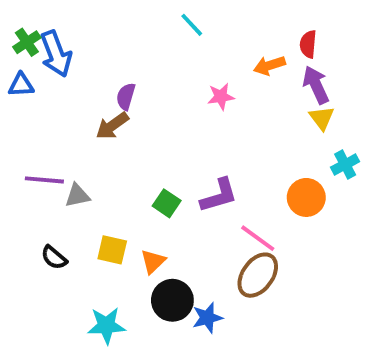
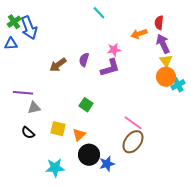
purple semicircle: (126, 97) -> (84, 60), moved
gray triangle: (77, 196) -> (34, 108), moved
purple L-shape: (219, 196) -> (110, 68), moved
orange circle: (306, 197) -> (166, 77), moved

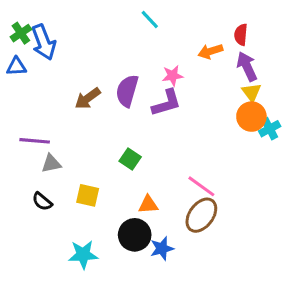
purple semicircle: (84, 60) -> (127, 91), size x1.5
orange triangle: (79, 135) -> (148, 205), moved, turned 40

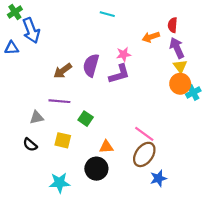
cyan line: (150, 19) -> (107, 14), turned -32
green cross: (21, 33) -> (15, 12), moved
purple line: (35, 141) -> (59, 101), moved
green square: (130, 159) -> (86, 119), moved
blue star: (162, 249) -> (158, 178), moved

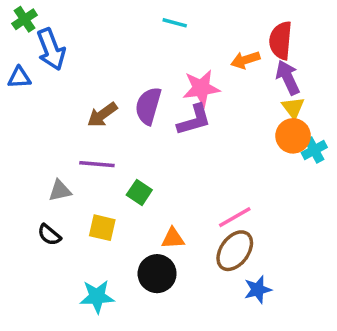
red semicircle: (173, 25) -> (281, 40), size x1.5
pink star: (124, 54) -> (201, 88), size x1.5
pink line: (144, 134) -> (235, 217), turned -66

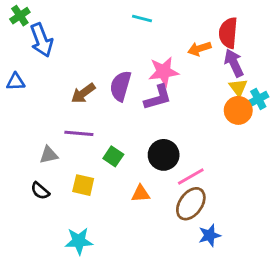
blue triangle: (19, 78) -> (16, 82), moved
cyan cross: (314, 150) -> (258, 99), moved
black circle: (157, 274) -> (164, 155), moved

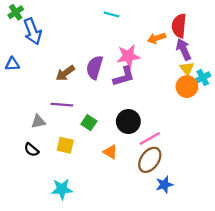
orange triangle: (141, 194) -> (110, 152), turned 35

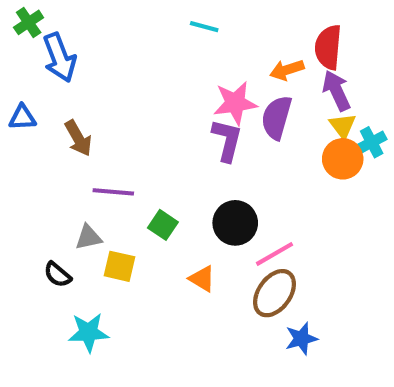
purple semicircle: (95, 67) -> (277, 117), moved
brown arrow: (65, 73) -> (78, 138), moved, turned -84
purple L-shape: (124, 76) -> (227, 140), turned -60
gray triangle: (38, 122) -> (89, 237), moved
cyan star: (62, 189) -> (89, 332), moved

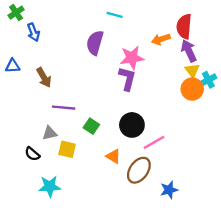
blue arrow: (60, 58) -> (33, 32), size x0.7
purple semicircle: (277, 117) -> (95, 43), moved
brown ellipse: (274, 293) -> (139, 170), moved

